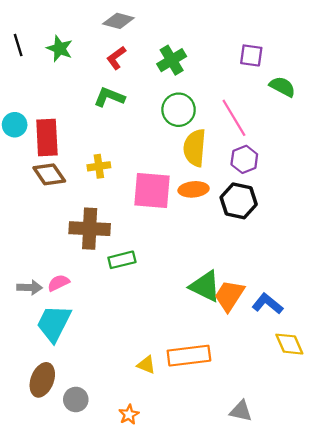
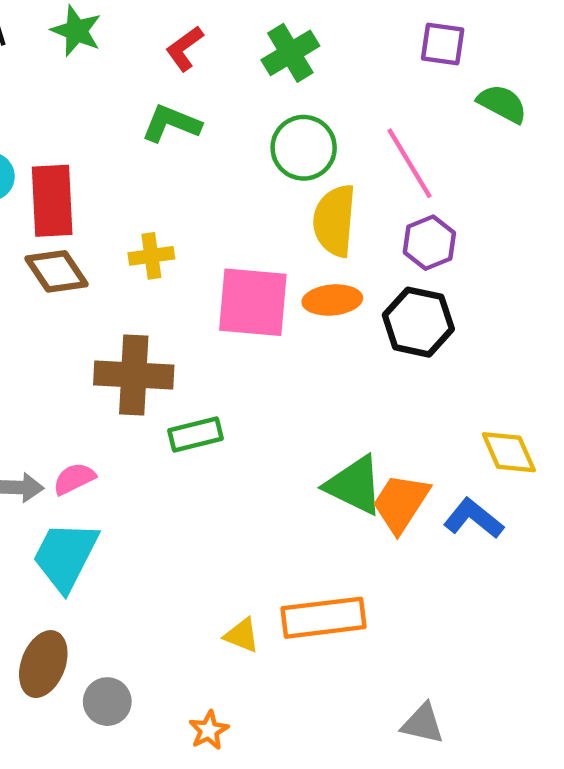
yellow diamond: (289, 344) -> (509, 452), moved

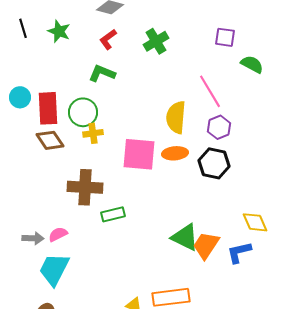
green circle: (304, 148) -> (83, 112), moved
blue L-shape: (474, 518) -> (239, 252), turned -52

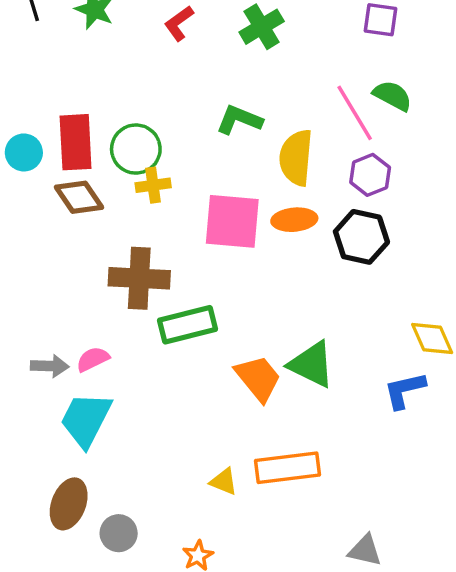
green semicircle: (252, 64) -> (392, 96), moved
green L-shape: (102, 73) -> (239, 120), moved
cyan circle: (20, 97) -> (24, 152), moved
green rectangle: (113, 214) -> (188, 325), size x1.4
orange trapezoid: (206, 245) -> (258, 378), moved, turned 108

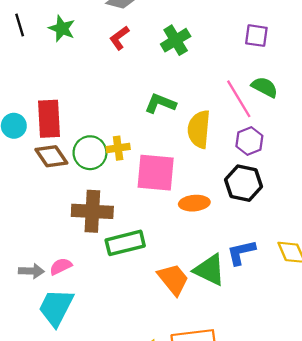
green circle: (136, 149) -> (90, 153), moved
yellow cross: (153, 185) -> (118, 148), moved
orange ellipse: (294, 220) -> (194, 203), moved
blue L-shape: (405, 390) -> (241, 252), moved

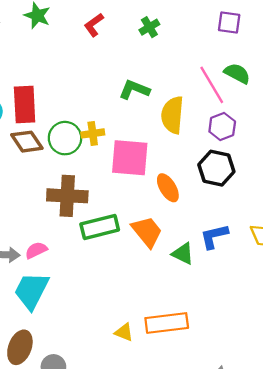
green cross: (176, 40) -> (149, 27), size x0.7
orange ellipse: (194, 203) -> (168, 188), turned 64
green triangle: (210, 270) -> (183, 254), size x0.7
orange trapezoid: (173, 279) -> (147, 232), moved

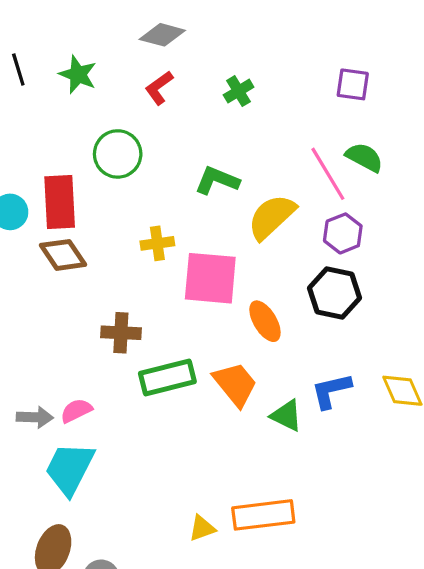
yellow semicircle: (172, 115) -> (272, 217), turned 42
green circle: (65, 138) -> (118, 154), moved
brown cross: (67, 196) -> (121, 333), size x0.7
yellow triangle: (124, 332) -> (202, 528), turned -42

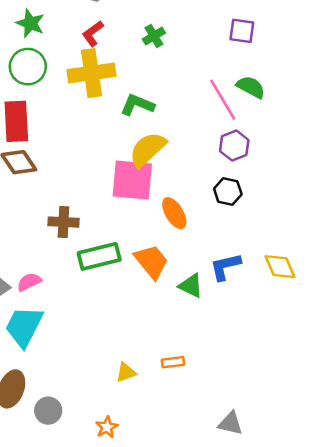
green circle: (118, 154) -> (28, 67), moved
yellow semicircle: (272, 217) -> (148, 149), moved
yellow cross: (157, 243) -> (91, 73), moved, size x1.8
black hexagon: (335, 293) -> (228, 191), size x0.7
orange rectangle: (263, 515) -> (173, 362), size x0.5

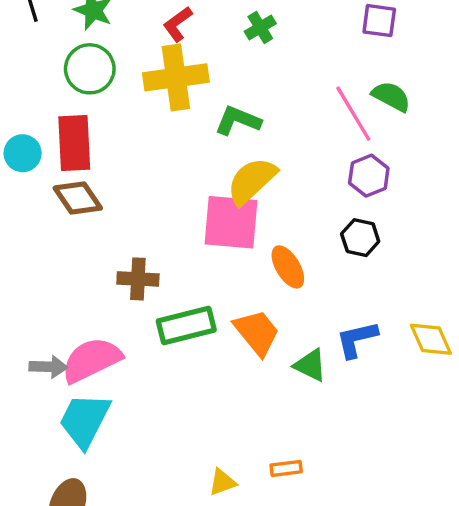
pink semicircle: (29, 282) -> (91, 360), size x1.8

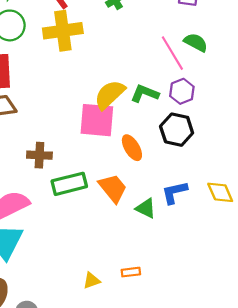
green L-shape: (238, 121) -> (145, 93), moved
black hexagon: (360, 238) -> (177, 130), size x1.4

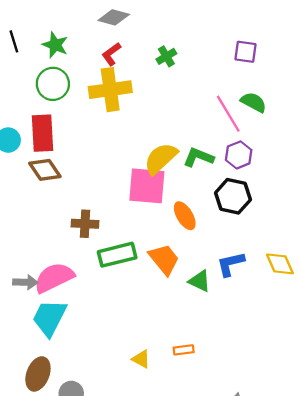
yellow triangle: (92, 281) -> (141, 359), turned 48

